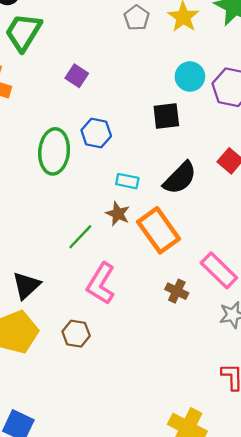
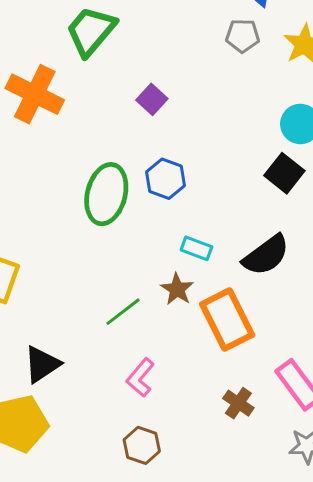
gray pentagon: (137, 18) -> (243, 36), turned 30
black square: (166, 116) -> (284, 173), moved, turned 36
pink L-shape: (101, 284) -> (140, 378), size x0.7
brown hexagon: (76, 334) -> (142, 445), moved

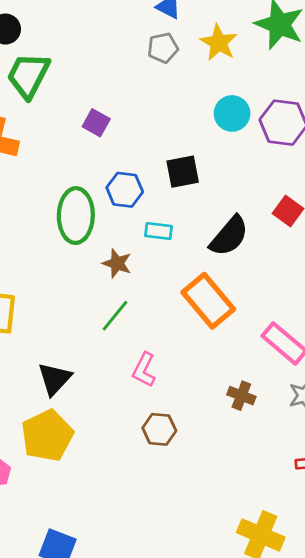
black square: (284, 173) -> (183, 172), moved, turned -36
cyan rectangle: (196, 248) -> (158, 231), moved
brown star: (177, 289) -> (117, 263), moved
brown cross: (238, 403) -> (241, 396), moved

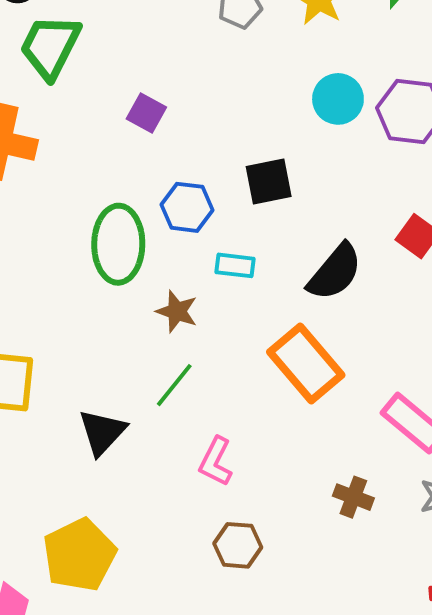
black triangle: (55, 379) -> (102, 432), moved

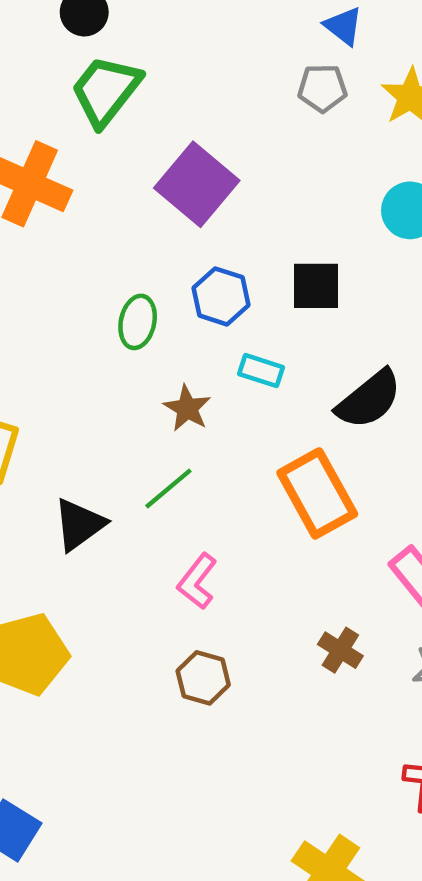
purple square: (146, 113) -> (197, 184), size x1.8
green ellipse: (118, 244) -> (138, 322), size x0.6

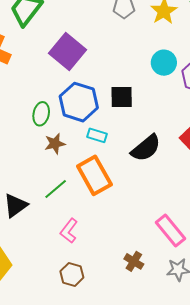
blue hexagon: (221, 296) -> (79, 102), size x1.5
brown star: (187, 408) -> (55, 144), moved, turned 30
orange rectangle: (317, 493) -> (94, 175), moved

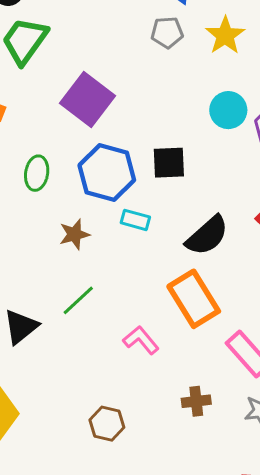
green ellipse: (41, 114) -> (37, 173), moved
orange rectangle: (94, 175) -> (194, 299), moved
pink L-shape: (69, 231) -> (141, 340), moved, turned 105
brown cross: (134, 261) -> (196, 401), turned -36

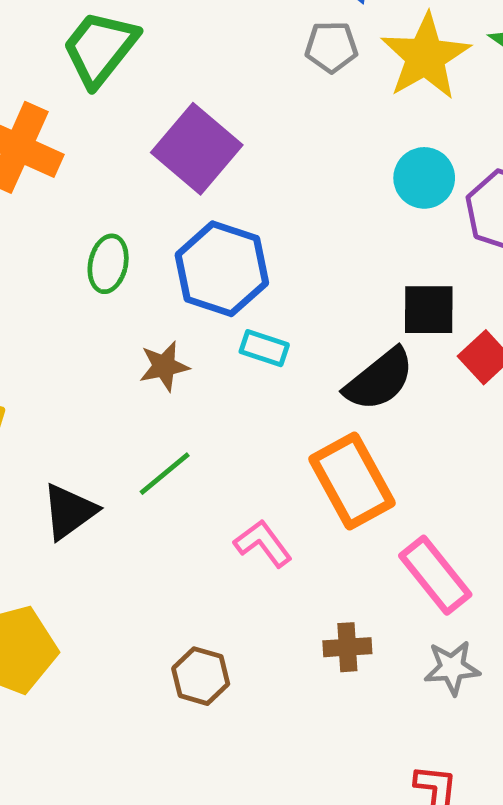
yellow star: (225, 35) -> (425, 57), size x1.4
black square: (169, 163) -> (429, 310), moved

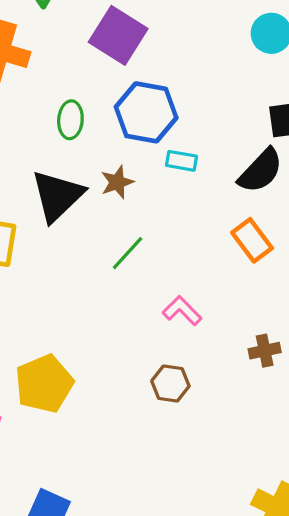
orange rectangle: (352, 481) -> (252, 240), size x0.7
black triangle: (69, 511) -> (57, 196), moved, size x1.4
pink L-shape: (263, 543) -> (182, 311), moved

